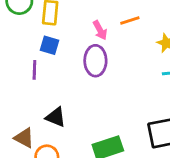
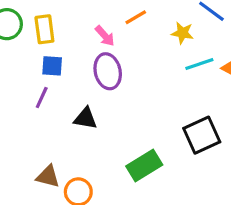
purple line: (34, 70) -> (42, 98), turned 36
black triangle: (56, 117) -> (85, 118), moved

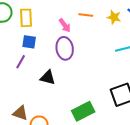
orange line: (136, 17) -> (86, 15), turned 32
yellow star: (182, 33) -> (114, 17), moved

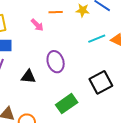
purple ellipse: (65, 48) -> (56, 62), moved

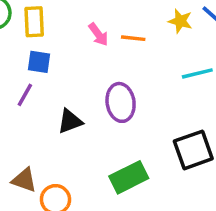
orange line: (56, 12) -> (133, 38), moved
black triangle: (28, 77) -> (70, 121), turned -35

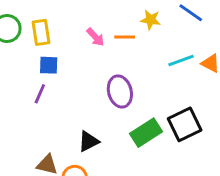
yellow star: (180, 21) -> (151, 20), moved
black triangle: (70, 121) -> (88, 141), moved
green rectangle: (129, 177) -> (146, 133), moved

